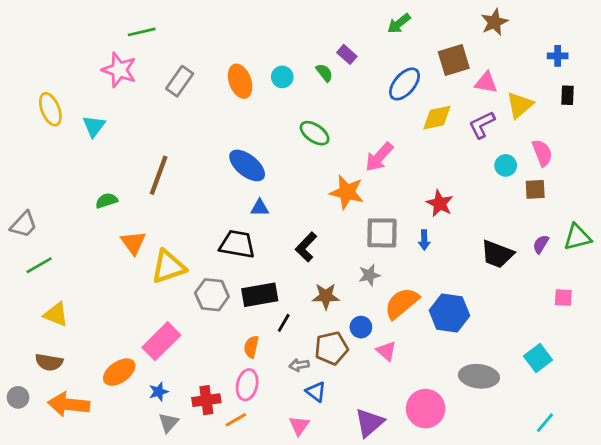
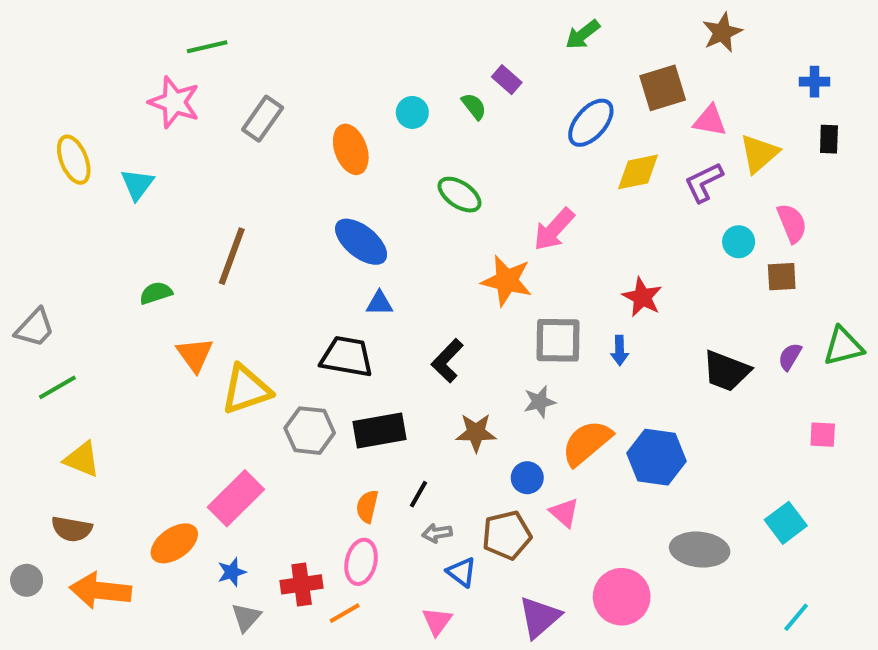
orange ellipse: (240, 81) -> (351, 149), moved
black line: (284, 323) -> (418, 494), moved
brown pentagon: (331, 348) -> (507, 535), moved

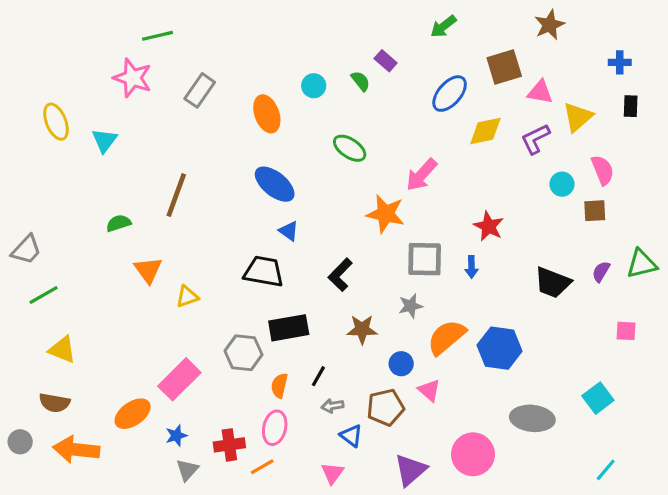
blue triangle: (379, 303) -> (289, 231), turned 35
yellow triangle: (246, 389) -> (187, 297), size x0.6
gray hexagon: (310, 431) -> (243, 353), moved

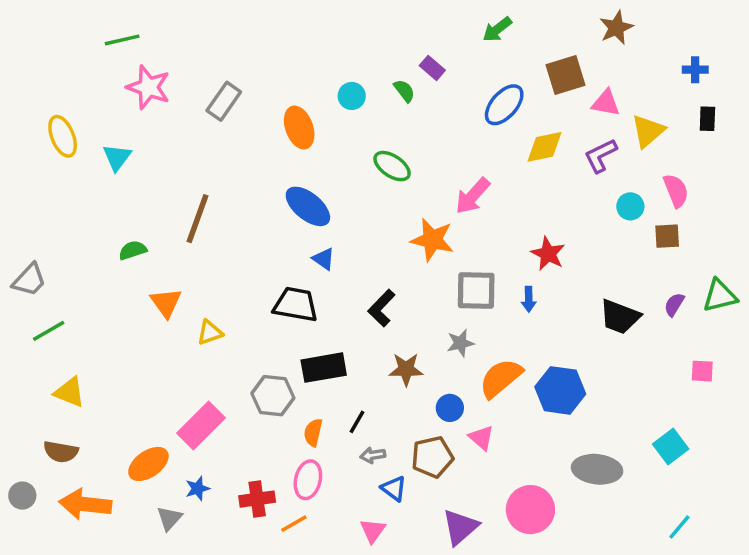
green line: (158, 36) -> (122, 40), moved
gray triangle: (187, 470) -> (169, 518), moved

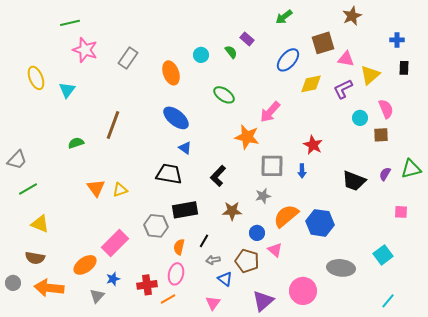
orange triangle: (166, 303) -> (96, 188), moved
brown pentagon: (432, 457) -> (247, 261), turned 30

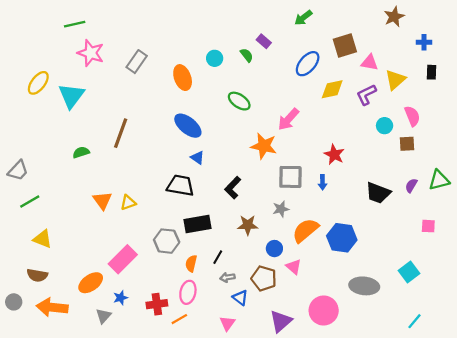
brown star: (352, 16) -> (394, 17), moved
yellow ellipse: (36, 78) -> (38, 83), turned 60
cyan triangle: (67, 90) -> (71, 96), size x1.5

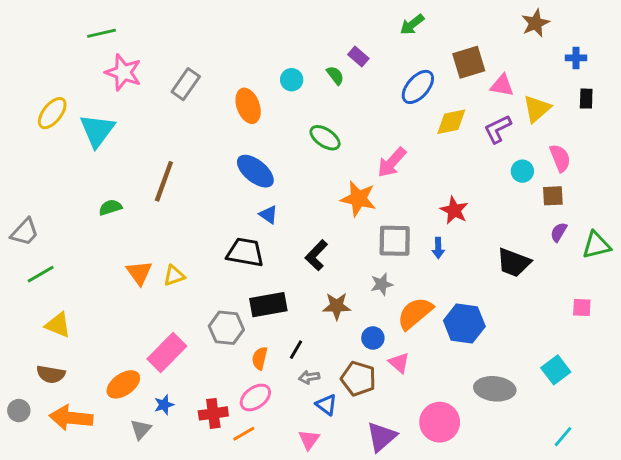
purple semicircle: (411, 185) -> (559, 232), moved
pink ellipse: (188, 292) -> (255, 397), turned 40

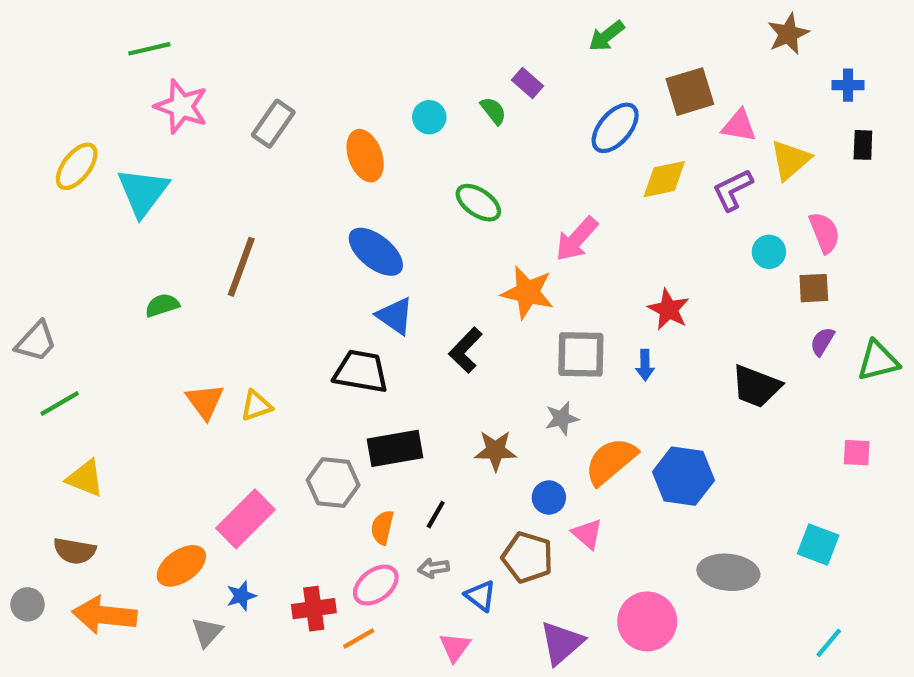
blue triangle: (268, 215) -> (395, 316), size x1.4
black L-shape: (316, 255) -> (466, 350), moved
cyan square: (556, 370) -> (818, 545), turned -32
gray arrow: (309, 377) -> (433, 568), moved

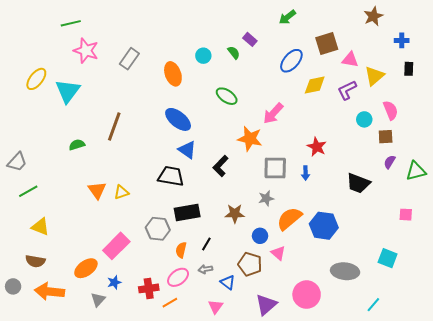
cyan line: (829, 643) -> (373, 305), moved

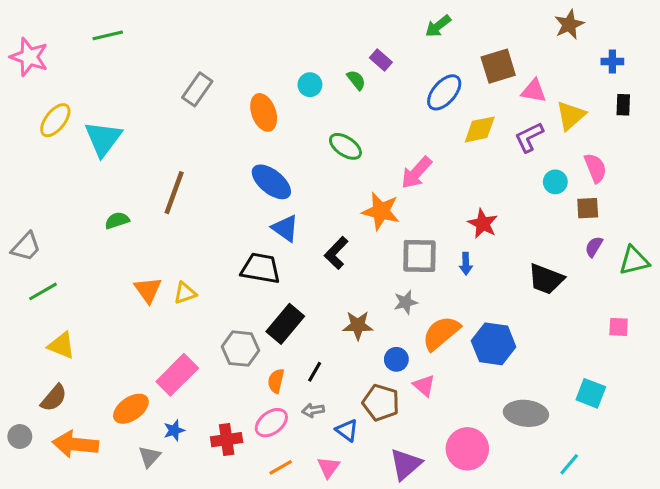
pink star: (86, 51) -> (29, 57), moved
black rectangle: (187, 213) -> (285, 324), turned -40
brown semicircle: (35, 261) -> (54, 398), turned -60
orange line: (170, 303) -> (281, 467), moved

